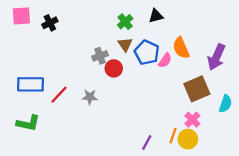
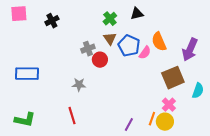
black cross: (50, 23) -> (52, 21), moved
red line: (59, 95) -> (72, 116), moved, turned -60
green L-shape: (28, 123) -> (25, 120), moved

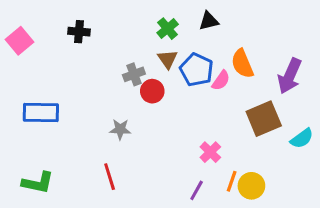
pink square: (19, 14) -> (19, 41), moved, turned -36
black cross: (52, 21) -> (79, 32), turned 32
cyan semicircle: (198, 91) -> (302, 138), turned 35
pink cross: (169, 105) -> (210, 152), moved

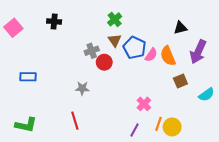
black triangle: (209, 21) -> (180, 28), moved
orange semicircle: (242, 64) -> (168, 56), moved
blue rectangle: (41, 113) -> (28, 77), size x0.7
brown square: (264, 119) -> (180, 81), size x0.6

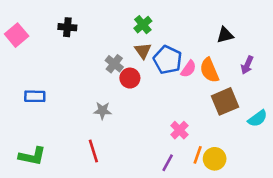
gray cross: (92, 51) -> (114, 64), turned -32
purple arrow: (198, 52) -> (247, 65), size x0.6
brown square: (180, 81) -> (225, 101), size x1.5

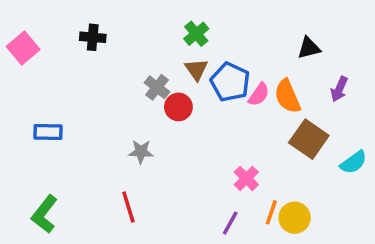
brown square: (225, 101) -> (309, 139), turned -32
green L-shape: (32, 156) -> (44, 214), turned 116

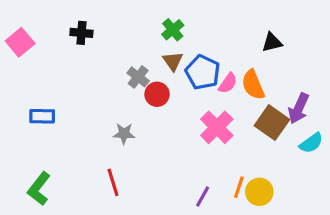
purple arrow: (339, 89) -> (299, 108), moved, size x1.4
pink cross: (246, 178) -> (217, 127), moved, size x1.5

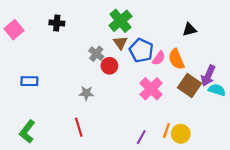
green cross: (173, 30) -> (120, 21), size x1.5
cyan semicircle: (311, 143) -> (217, 90), moved, turned -126

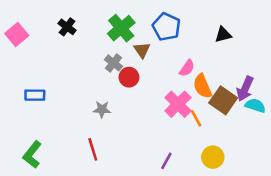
green cross: (120, 21) -> (121, 28), moved
black cross: (57, 23) -> (67, 27), turned 32
blue pentagon: (141, 50) -> (166, 27), moved
orange semicircle: (176, 59) -> (202, 86), moved
orange line: (166, 130) -> (196, 118), moved, turned -48

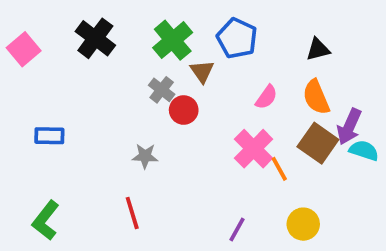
black cross: (67, 27) -> (95, 38), size x1.5
orange semicircle: (202, 86) -> (316, 97), moved

